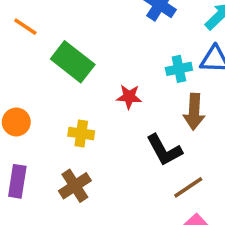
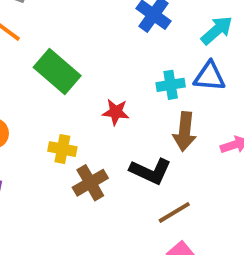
black L-shape: (164, 150) -> (151, 171), turned -39
brown cross: (75, 186) -> (90, 183), moved

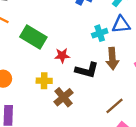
red star: (116, 112) -> (62, 56), moved
black L-shape: (151, 171) -> (87, 70), moved

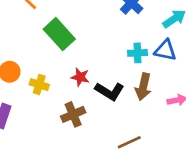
red star: (62, 56) -> (80, 77), moved
yellow cross: (44, 81) -> (39, 85), moved

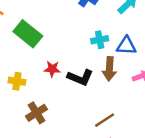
blue triangle: (165, 50) -> (126, 46), moved
brown cross: (73, 114) -> (36, 113), moved

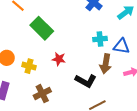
black L-shape: (80, 77) -> (86, 81), moved

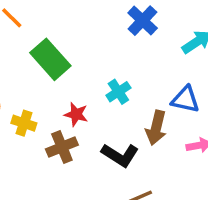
cyan cross: (100, 39) -> (118, 92), moved, turned -32
brown cross: (42, 94) -> (62, 147), moved

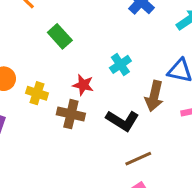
green rectangle: (50, 59) -> (60, 36), size x0.7
brown cross: (62, 147) -> (71, 114), turned 36

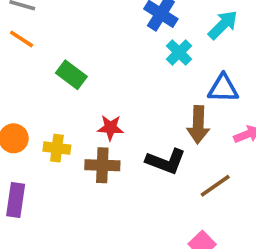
cyan cross: (120, 64) -> (179, 52), moved
brown line: (138, 159) -> (215, 186), moved

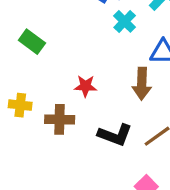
red star: (110, 128) -> (85, 86), moved
black L-shape: (166, 161) -> (115, 135), moved

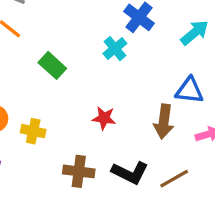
cyan cross: (125, 21) -> (115, 49), moved
brown cross: (60, 119) -> (79, 171), moved

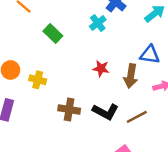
red star: (104, 118) -> (101, 68), moved

